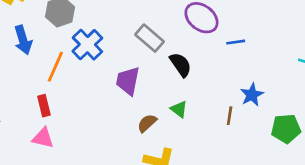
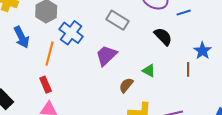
black semicircle: (181, 65) -> (163, 36), moved
purple trapezoid: (128, 81) -> (106, 55), turned 45

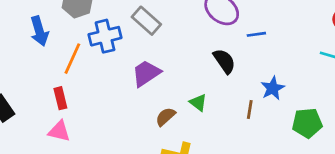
gray rectangle: (118, 20) -> (146, 21), moved
blue cross: (71, 33) -> (105, 36), turned 30

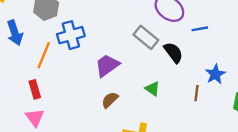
gray rectangle: (146, 21) -> (146, 37), moved
brown semicircle: (165, 117) -> (110, 100), moved
pink triangle: (59, 131) -> (35, 118), turned 42

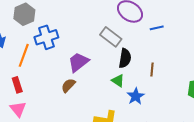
black semicircle: (173, 53) -> (125, 58), moved, turned 48
blue star: (215, 74) -> (136, 96), moved
brown line: (197, 93) -> (152, 70), moved
brown semicircle: (110, 100) -> (68, 85), moved

